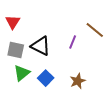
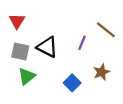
blue square: (46, 78) -> (72, 83), moved
brown star: (78, 81) -> (101, 72), moved

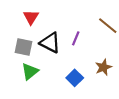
red triangle: (17, 21) -> (31, 17), moved
purple line: (82, 43) -> (76, 38), moved

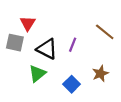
gray square: (23, 47) -> (15, 43), moved
green triangle: (30, 71) -> (37, 74), moved

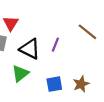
brown star: (100, 74) -> (81, 84), moved
blue square: (72, 84) -> (54, 84), turned 35

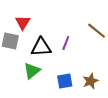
black triangle: (30, 49) -> (41, 47), turned -30

